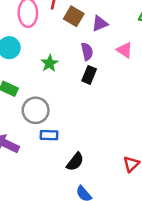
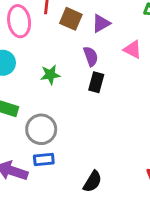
green star: (50, 63) -> (50, 75), turned 30
blue rectangle: (49, 135) -> (44, 160), moved

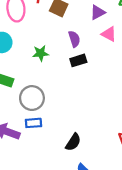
purple triangle: (101, 23) -> (98, 12), moved
black rectangle: (96, 82) -> (78, 60), turned 56

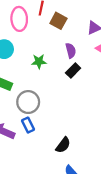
black rectangle: (78, 60) -> (73, 71), turned -32
blue rectangle: (33, 123) -> (28, 125), turned 64

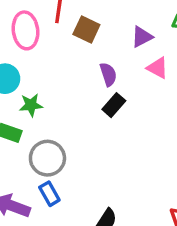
green star: (39, 62) -> (31, 105), moved

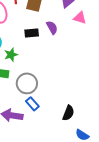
black rectangle: (114, 105) -> (32, 33), moved, turned 56

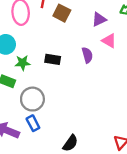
purple semicircle: (52, 28) -> (87, 55), moved
black rectangle: (32, 33) -> (53, 59), moved

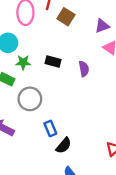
purple semicircle: (87, 55) -> (84, 69), moved
blue rectangle: (33, 123) -> (50, 128), moved

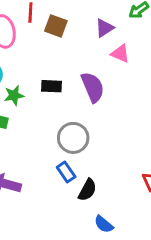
purple semicircle: (84, 69) -> (93, 87), size x1.5
gray circle: (30, 99) -> (73, 138), moved

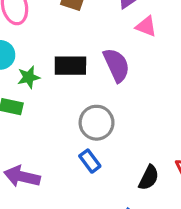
black rectangle: (52, 86) -> (70, 66), size x1.4
black semicircle: (87, 190) -> (149, 178), moved

